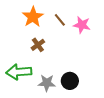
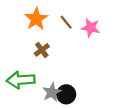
black circle: (70, 81) -> (66, 94), moved
gray star: (47, 83) -> (52, 92), turned -30

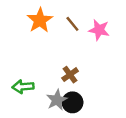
brown cross: (42, 50) -> (70, 75), moved
green arrow: (21, 80) -> (23, 87), size x0.7

